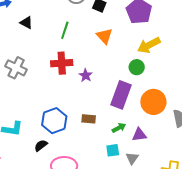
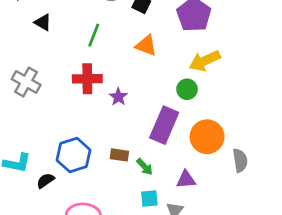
orange triangle: (104, 36) -> (146, 45), turned -30
green arrow: (119, 128) -> (145, 167), moved, turned 72
black semicircle: (41, 146) -> (45, 181), moved

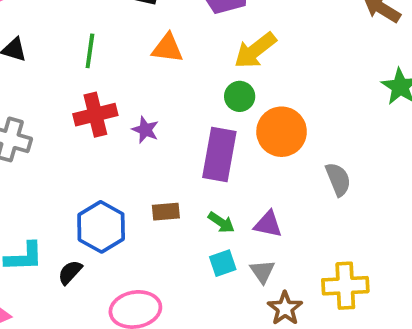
orange circle: (207, 137) -> (282, 132), moved
green arrow: (145, 167) -> (221, 222), moved
purple triangle: (186, 180) -> (268, 224), turned 30

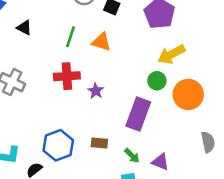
orange triangle: (167, 48) -> (101, 42), moved
orange circle: (282, 132) -> (188, 94), moved

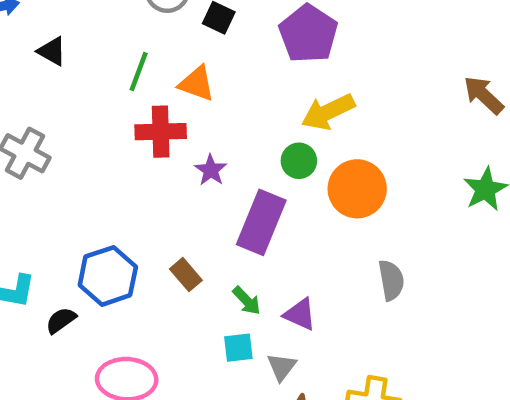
red cross: (67, 76) -> (161, 132), moved
purple star: (96, 91) -> (211, 170), moved
brown rectangle: (99, 143) -> (186, 275), turned 42

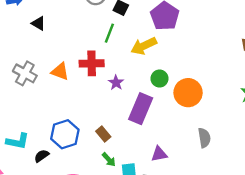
green line: (139, 72) -> (109, 33), moved
orange triangle: (197, 84) -> (60, 71), moved
yellow arrow: (328, 112) -> (144, 46), moved
green arrow: (247, 301) -> (109, 160), moved
purple triangle: (300, 314) -> (159, 154), turned -36

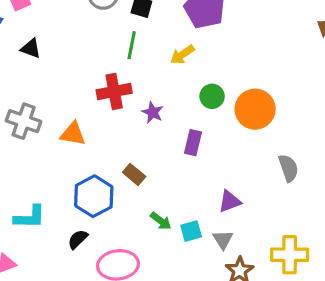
yellow arrow: (144, 46) -> (182, 55), size x0.7
orange triangle: (60, 71) -> (73, 134), moved
purple rectangle: (141, 109) -> (193, 143), size x0.6
brown rectangle: (103, 134) -> (134, 174), moved
black semicircle: (42, 156) -> (78, 239), moved

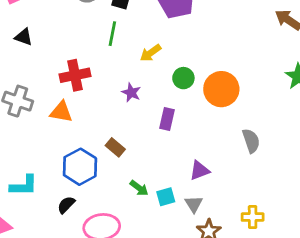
yellow arrow: (182, 55) -> (151, 53), moved
red cross: (114, 91) -> (75, 75), moved
yellow cross: (290, 255) -> (253, 217), size x0.7

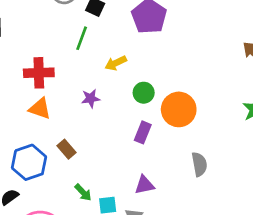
purple star: (131, 93) -> (91, 98), turned 30
orange triangle: (61, 112) -> (40, 109), moved
purple rectangle: (167, 119) -> (143, 132), moved

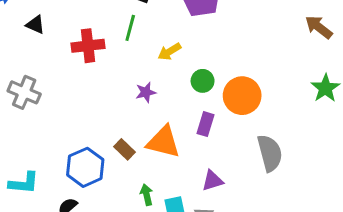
red cross: (39, 73) -> (88, 46), moved
orange triangle: (40, 109) -> (163, 142), moved, size x1.4
gray semicircle: (199, 164) -> (270, 153), size x1.4
green arrow: (83, 192) -> (147, 195), turned -144

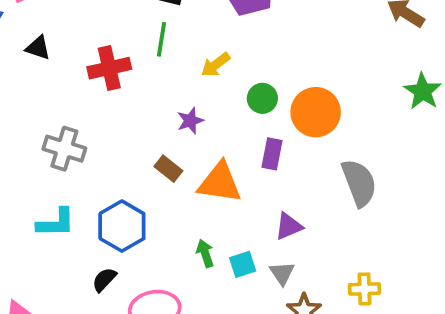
gray cross: (24, 92) -> (64, 149), moved
brown rectangle: (124, 149) -> (168, 169), moved
cyan L-shape: (24, 183) -> (56, 223), moved

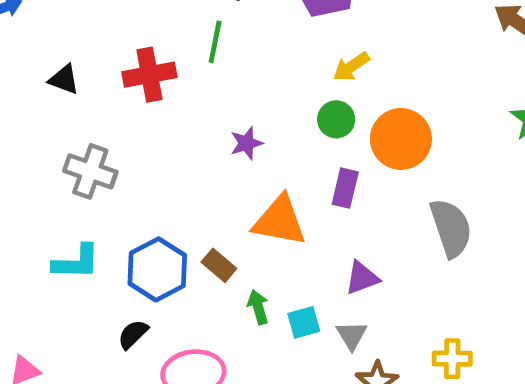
black triangle: (38, 48) -> (64, 79), moved
yellow arrow: (216, 65) -> (351, 67), moved
brown rectangle: (168, 169) -> (219, 265), moved

